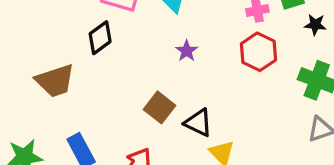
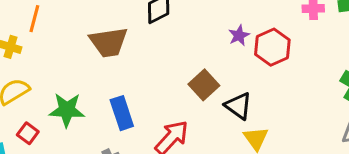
red hexagon: (259, 52) -> (272, 47), moved

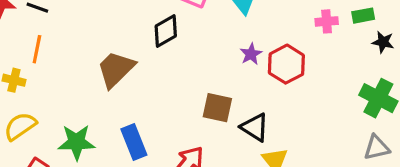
brown trapezoid: (109, 42) -> (116, 69), turned 147
brown square: (204, 85) -> (217, 108), turned -32

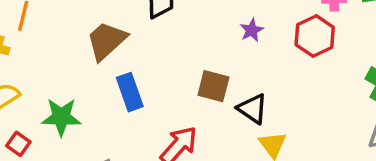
red hexagon: (286, 64) -> (315, 36), moved
blue rectangle: (134, 142) -> (130, 92), moved

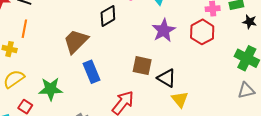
purple star: (252, 30) -> (164, 30), size x1.6

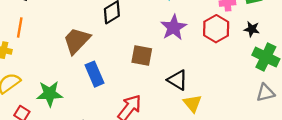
black star: (250, 22) -> (252, 29), moved
brown square: (142, 66) -> (142, 56), moved

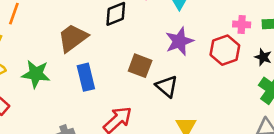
black triangle: (177, 80) -> (167, 86), moved
green star: (50, 94) -> (36, 74), moved

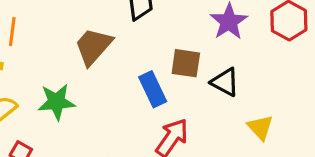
blue rectangle: (86, 77) -> (153, 89), moved

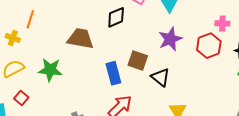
brown trapezoid: (93, 46) -> (80, 39), turned 48

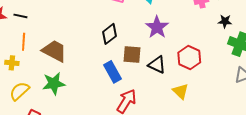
black diamond: (116, 17) -> (109, 34), moved
brown trapezoid: (80, 39) -> (54, 51), moved, turned 32
red hexagon: (209, 46) -> (189, 57), moved

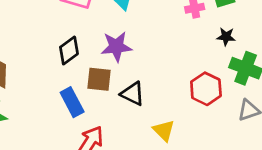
purple star: (157, 27) -> (116, 47), moved, turned 30
red hexagon: (189, 57) -> (206, 89), moved

